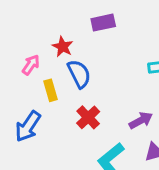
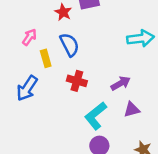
red star: (63, 47) -> (63, 12), moved
red cross: (88, 117) -> (77, 81), turned -30

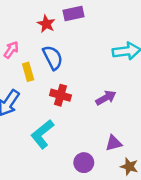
purple triangle: (132, 110) -> (114, 143), moved
cyan L-shape: (96, 116) -> (42, 134), moved

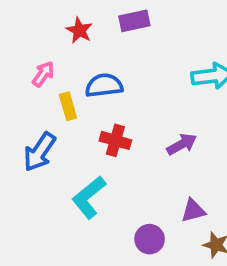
red star: (46, 24) -> (79, 30), moved
blue semicircle: (53, 58) -> (104, 85), turned -70

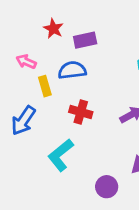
purple rectangle: (134, 21) -> (85, 40), moved
pink arrow: (43, 74) -> (26, 62), turned -102

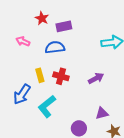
yellow rectangle: (45, 86) -> (40, 75), moved
blue arrow: (23, 121) -> (22, 94), moved

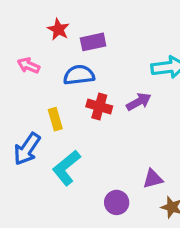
red cross: (61, 76) -> (99, 106), moved
purple arrow: (96, 78) -> (139, 102), moved

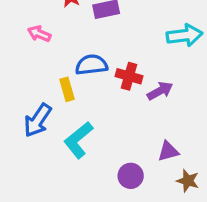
blue semicircle: (79, 75) -> (91, 65), moved
purple arrow: (139, 102) -> (160, 91), moved
red cross: (99, 106) -> (129, 76), moved

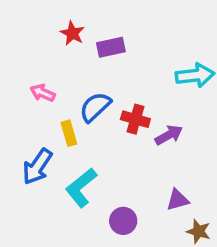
pink arrow: (39, 34) -> (43, 93), moved
blue semicircle: (91, 65) -> (95, 107), turned -36
purple circle: (131, 176) -> (123, 221), moved

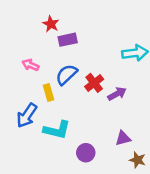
purple rectangle: (111, 47) -> (68, 40), moved
red cross: (135, 119) -> (94, 83), turned 36
cyan L-shape: (81, 188) -> (57, 130), turned -128

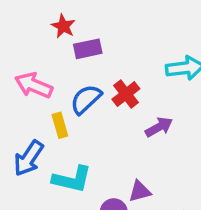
pink arrow: (30, 65) -> (34, 85), size x1.5
red cross: (94, 83) -> (126, 94), moved
purple triangle: (123, 138) -> (140, 191), moved

